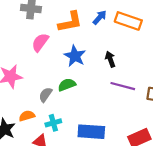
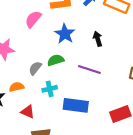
purple line: (123, 86) -> (89, 70), moved
cyan cross: (53, 123) -> (50, 89), moved

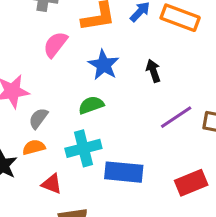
gray semicircle: (35, 68) -> (38, 118), moved
purple line: (89, 70) -> (176, 117), moved, turned -50
cyan cross: (50, 89) -> (83, 148), size x1.5

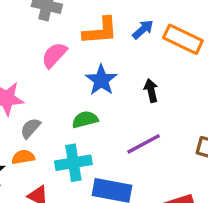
purple line: (176, 117) -> (144, 144), moved

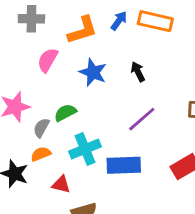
green semicircle: (85, 120) -> (65, 113), moved

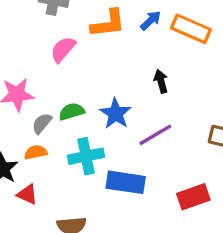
blue star: (93, 72) -> (116, 114), moved
red triangle: (61, 184) -> (27, 194), moved

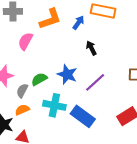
blue arrow: (151, 21) -> (78, 23), moved
cyan cross: (86, 156) -> (54, 105), turned 35
blue rectangle: (126, 182) -> (83, 116), turned 40

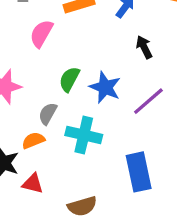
green semicircle: (39, 79) -> (69, 79), moved, turned -35
gray semicircle: (22, 91) -> (48, 114), moved
blue rectangle: (83, 116) -> (139, 172), moved, turned 40

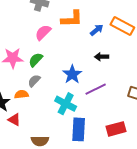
black arrow: (144, 47) -> (102, 57), turned -80
green semicircle: (69, 79) -> (36, 60), moved
cyan cross: (84, 135) -> (66, 104), moved

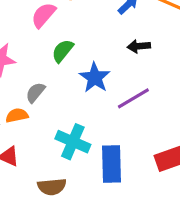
green semicircle: (36, 60) -> (63, 51), moved
cyan cross: (66, 104) -> (73, 142), moved

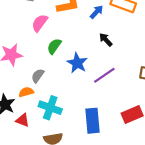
black arrow: (139, 46) -> (106, 40), turned 56
cyan cross: (73, 142) -> (50, 108), moved

